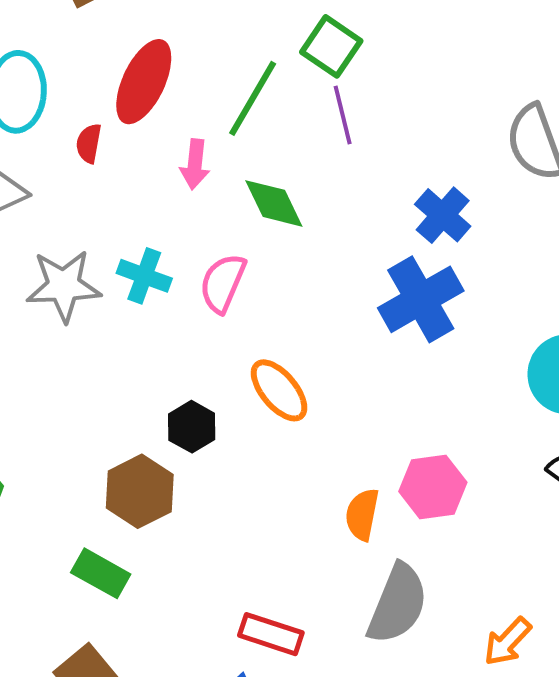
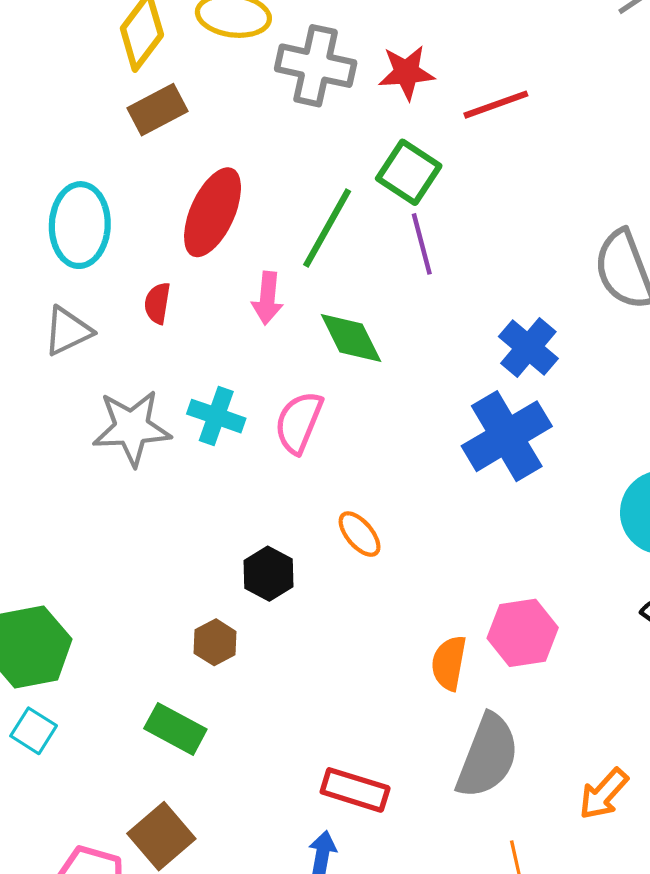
red semicircle: (89, 143) -> (157, 303), moved
orange ellipse: (279, 390) -> (360, 534), size x0.7
brown hexagon: (140, 491) -> (215, 642), size x0.6

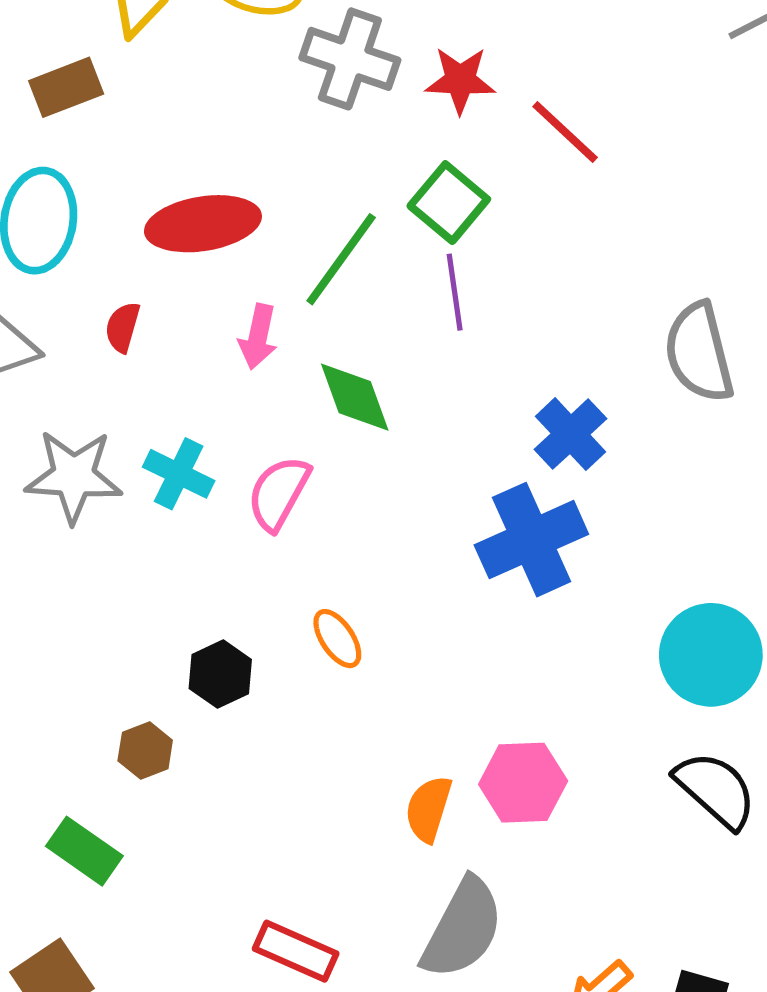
red line: (496, 105) -> (565, 132), turned 56
brown rectangle: (157, 110) -> (66, 87), moved
red ellipse: (213, 212) -> (203, 224), turned 50

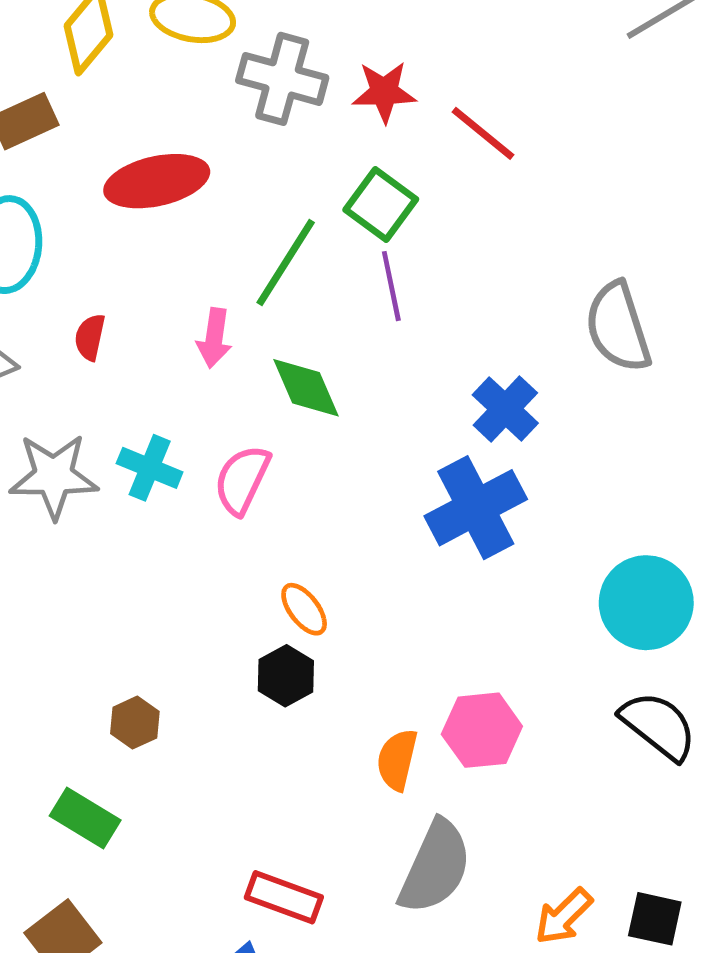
red ellipse: (203, 224) -> (157, 181), moved
black hexagon: (220, 674) -> (286, 676), moved

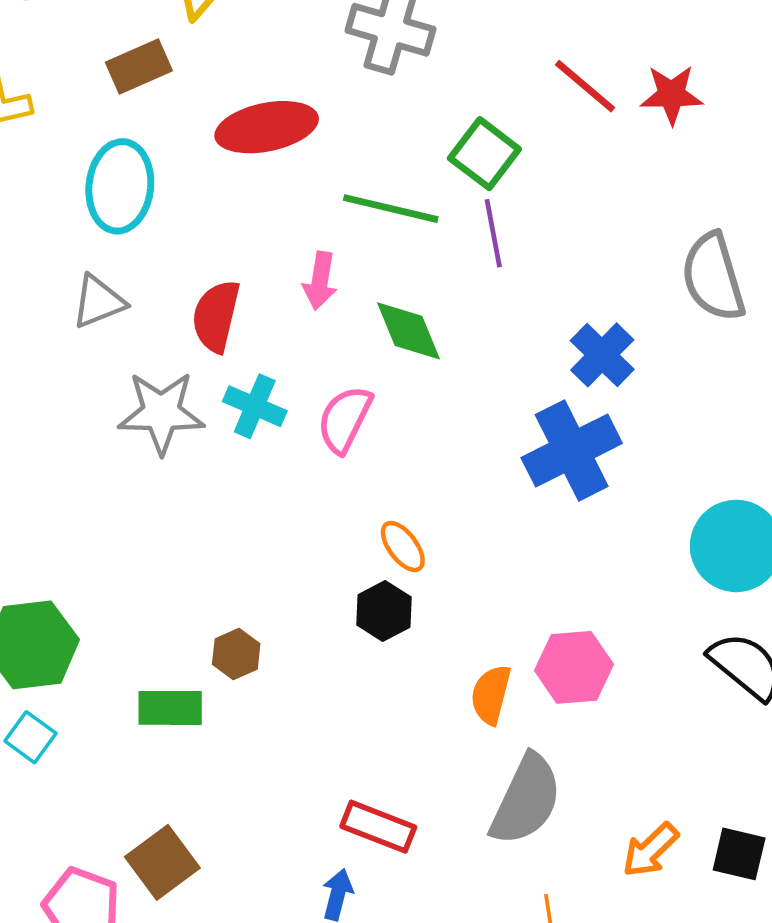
red star: (384, 92) -> (672, 95), moved
green line: (286, 262) -> (391, 209), turned 70
red semicircle: (90, 337) -> (216, 316), moved, size x1.6
green rectangle: (85, 818) -> (170, 708), moved, turned -32

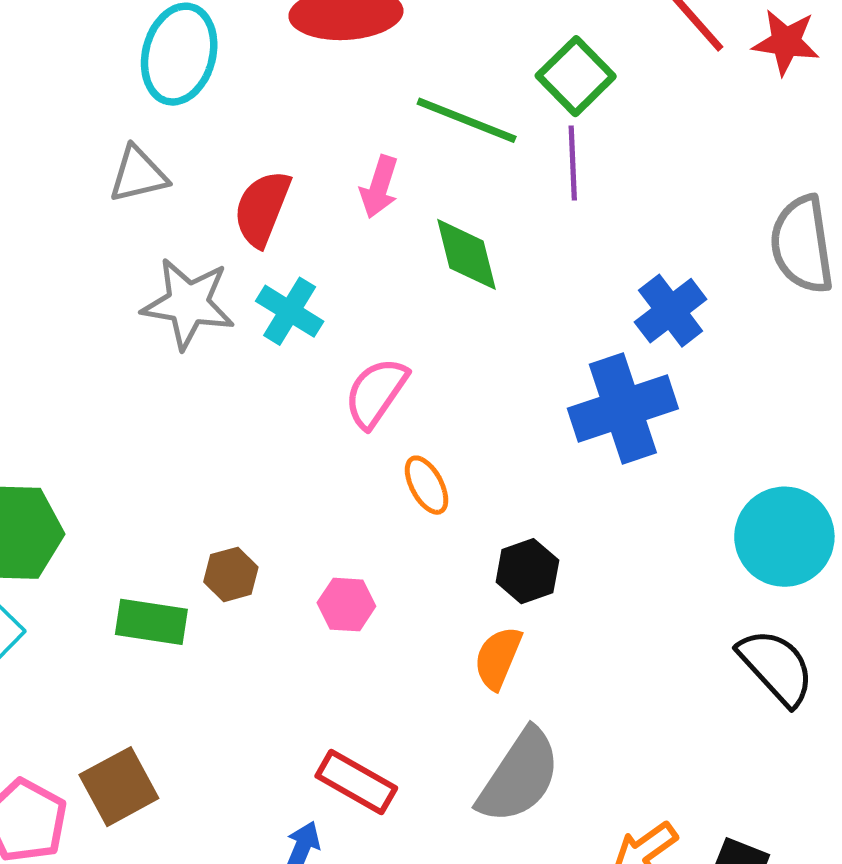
pink semicircle: (345, 419) -> (376, 393), moved
black hexagon: (384, 611) -> (527, 571), moved
pink hexagon: (574, 667) -> (346, 605), moved, size x0.7

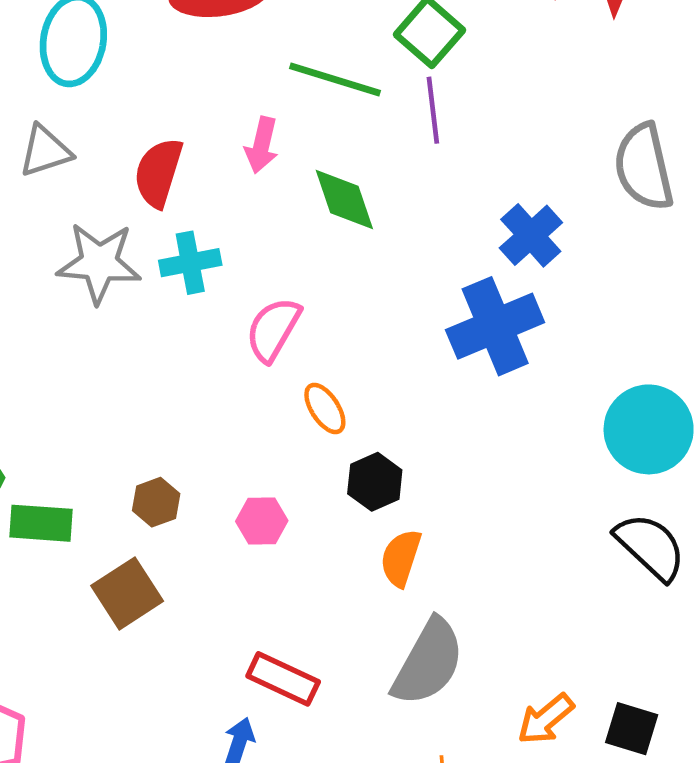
cyan cross: (290, 311) -> (190, 263), turned -38
black hexagon: (527, 571) -> (375, 482), moved
green rectangle: (151, 622) -> (41, 523), moved
brown square: (119, 787) -> (127, 593), moved

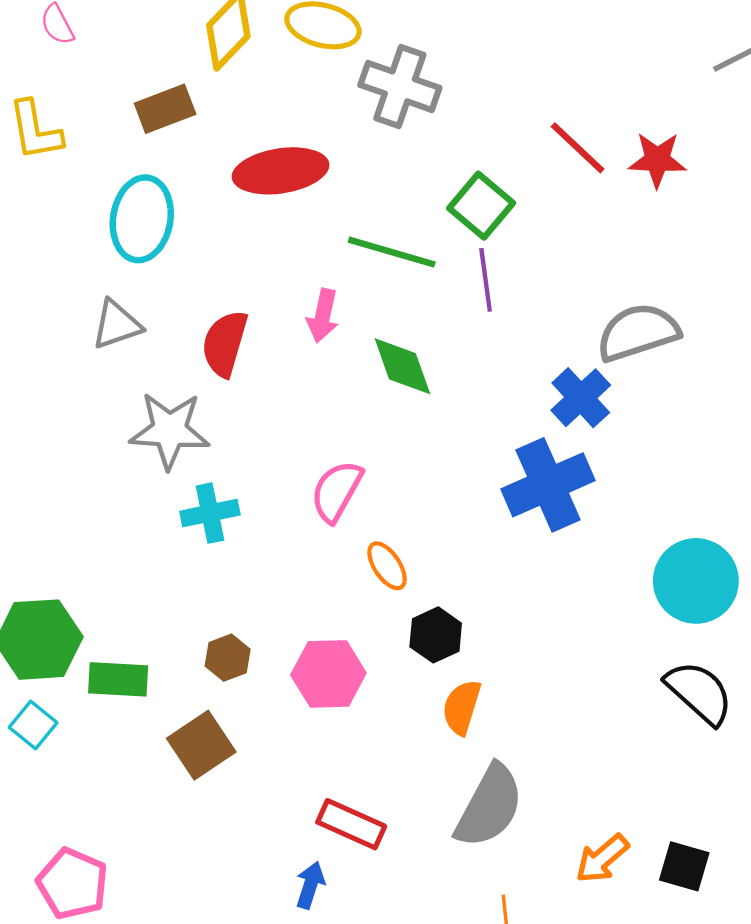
gray semicircle: (644, 167) -> (638, 332), moved, turned 86
cyan cross: (190, 263) -> (210, 513), moved
pink hexagon: (262, 521) -> (328, 674), size x1.5

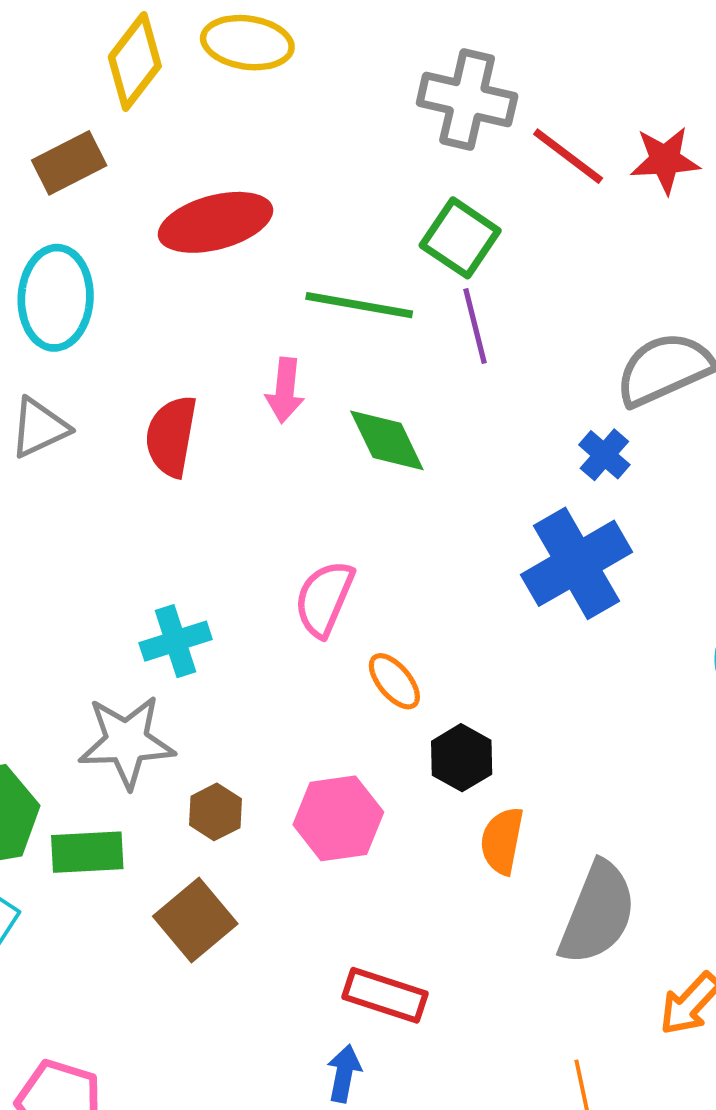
gray cross: (400, 86) -> (467, 99), moved
blue cross: (581, 398) -> (604, 455), size x0.7
gray star: (170, 430) -> (127, 742), moved
gray semicircle: (489, 806) -> (597, 913), moved

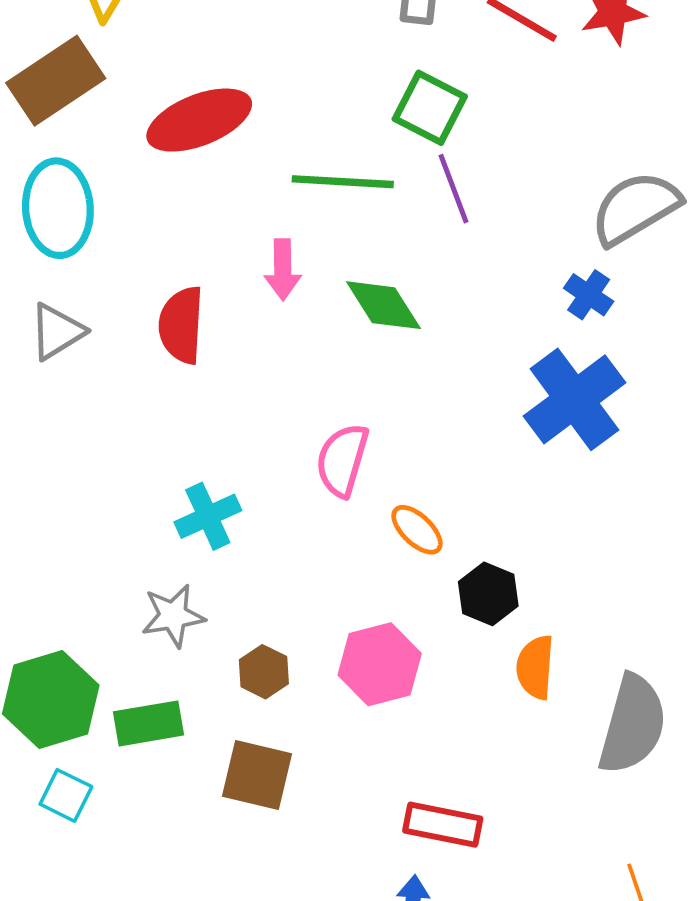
brown rectangle: (69, 163) -> (56, 81), size x1.4
gray star: (127, 742) -> (173, 616), size x0.7
brown square: (195, 920) -> (257, 775), turned -30

